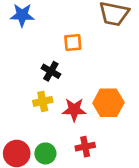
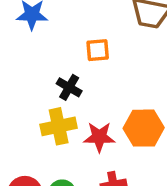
yellow cross: (43, 101) -> (59, 126), size x1.4

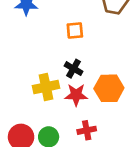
black cross: (69, 87) -> (74, 69), moved

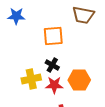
orange square: (75, 31) -> (53, 36), size x1.5

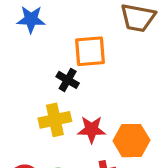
black cross: (52, 65) -> (68, 80), moved
orange hexagon: (79, 80) -> (131, 141), moved

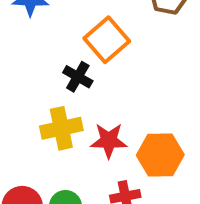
orange square: (90, 51) -> (107, 40), turned -36

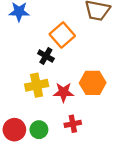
orange hexagon: (160, 155) -> (93, 83), moved

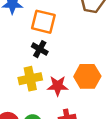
orange square: (62, 35) -> (43, 22), moved, turned -35

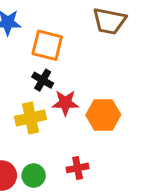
red star: (58, 86) -> (65, 103), moved

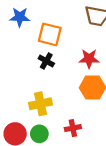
red star: (65, 103) -> (89, 59), moved
yellow cross: (31, 118) -> (41, 104), moved

